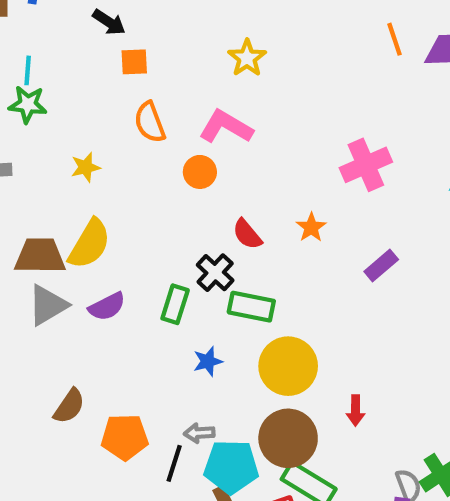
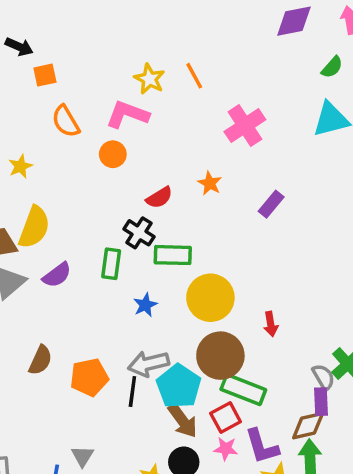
orange line: (395, 39) -> (194, 76), moved
yellow star: (247, 58) -> (149, 79), moved
red semicircle: (247, 234) -> (159, 198), turned -72
gray arrow: (199, 433) -> (148, 364), size x1.6
cyan pentagon: (231, 467) -> (179, 386), turned -30

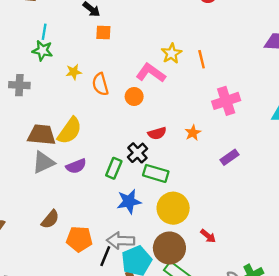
orange semicircle: (66, 121) -> (100, 84), moved
yellow star: (20, 166) -> (74, 72), moved
blue star: (145, 305) -> (129, 201), size x1.5
red arrow: (271, 324) -> (208, 236), turned -56

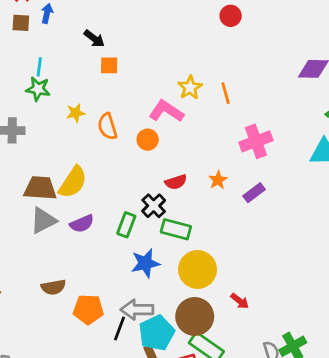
purple rectangle: (229, 157) -> (254, 193), moved
brown semicircle: (50, 219) -> (53, 287), turned 42

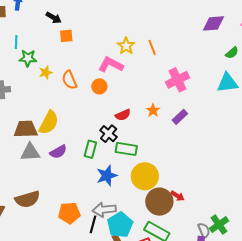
green star: (38, 89) -> (28, 58), moved
gray triangle: (43, 220) -> (30, 152), turned 30
brown semicircle: (53, 287) -> (27, 199), moved, size x1.4
brown circle: (195, 316) -> (159, 202), moved

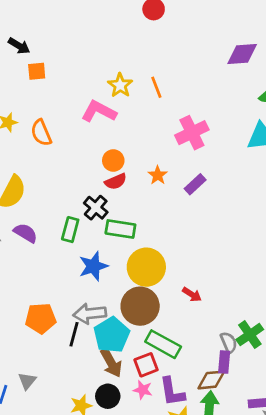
orange circle: (99, 86) -> (113, 161), moved
purple semicircle: (58, 152) -> (26, 233), turned -120
brown circle: (159, 202) -> (140, 306), moved

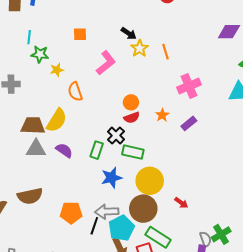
black arrow: (19, 46) -> (129, 33), moved
pink L-shape: (99, 111) -> (106, 63), moved, turned 110
orange semicircle: (41, 133) -> (75, 92), moved

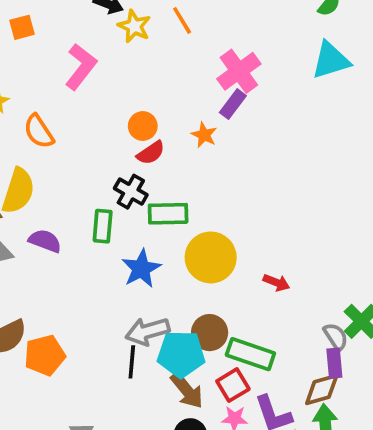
purple rectangle: (189, 123) -> (233, 104), moved
brown circle: (143, 209) -> (210, 333), moved, size x0.7
orange pentagon: (71, 213) -> (45, 355), moved
cyan pentagon: (121, 228) -> (181, 354), turned -30

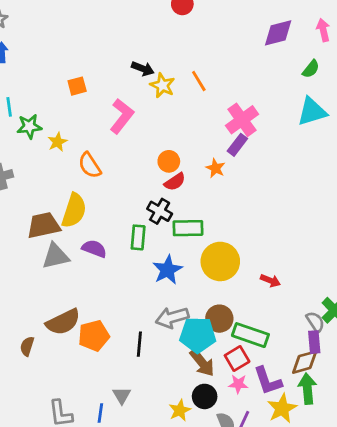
black line: (132, 362) -> (139, 344), moved

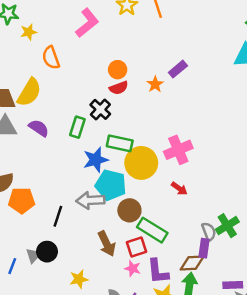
pink cross: (242, 120) -> (178, 150), moved
green rectangle: (188, 228) -> (120, 143), moved
cyan pentagon: (198, 335) -> (111, 185), moved
black circle: (205, 396) -> (47, 252), moved

